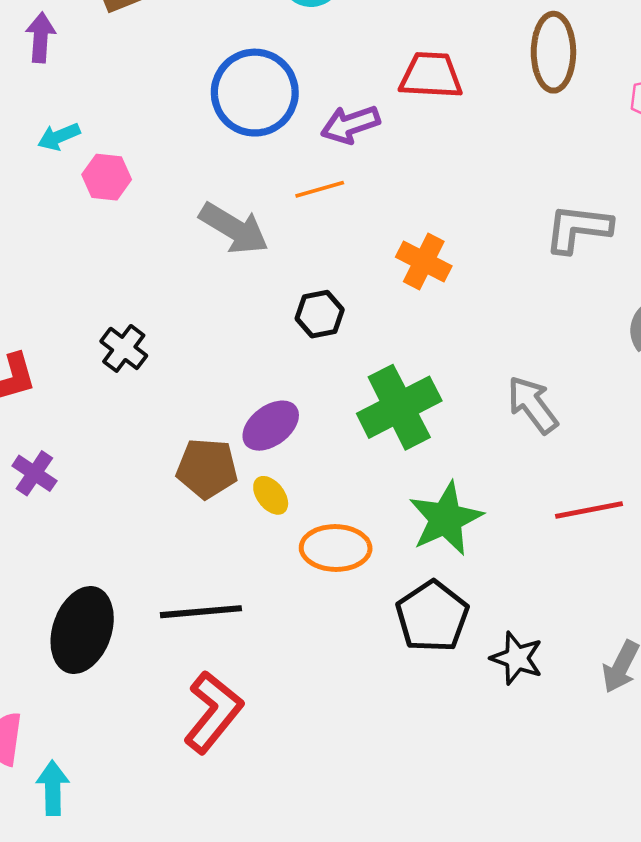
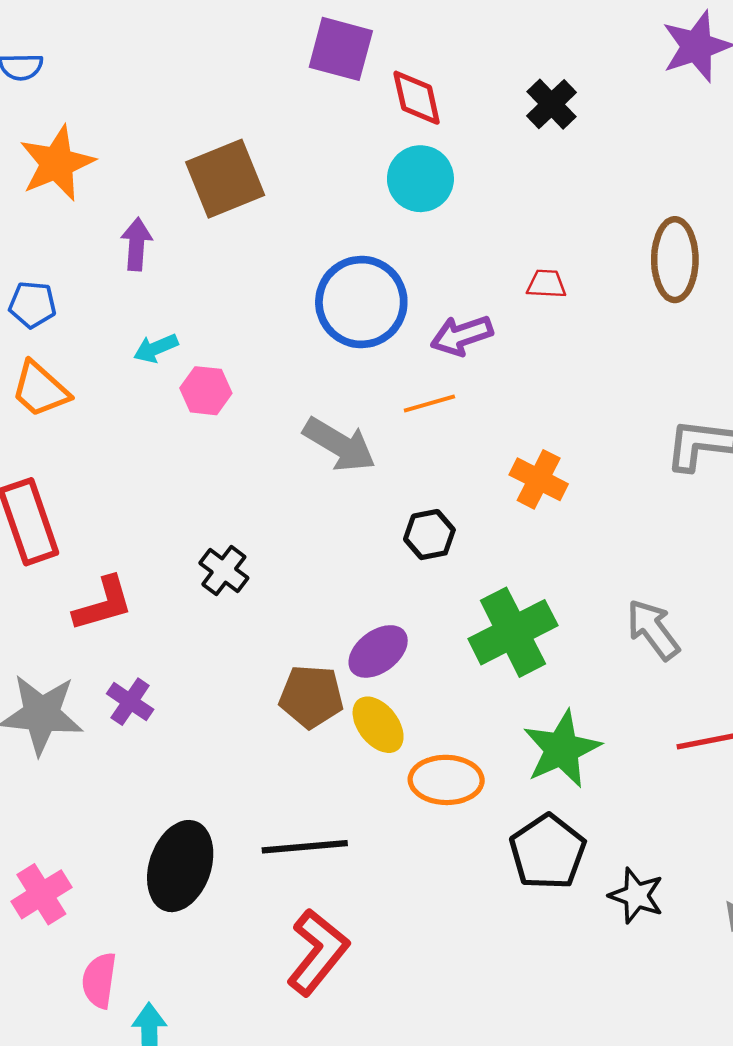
red trapezoid: (431, 75) -> (546, 284), size x0.6
yellow ellipse: (271, 495) -> (378, 725), size x1.4

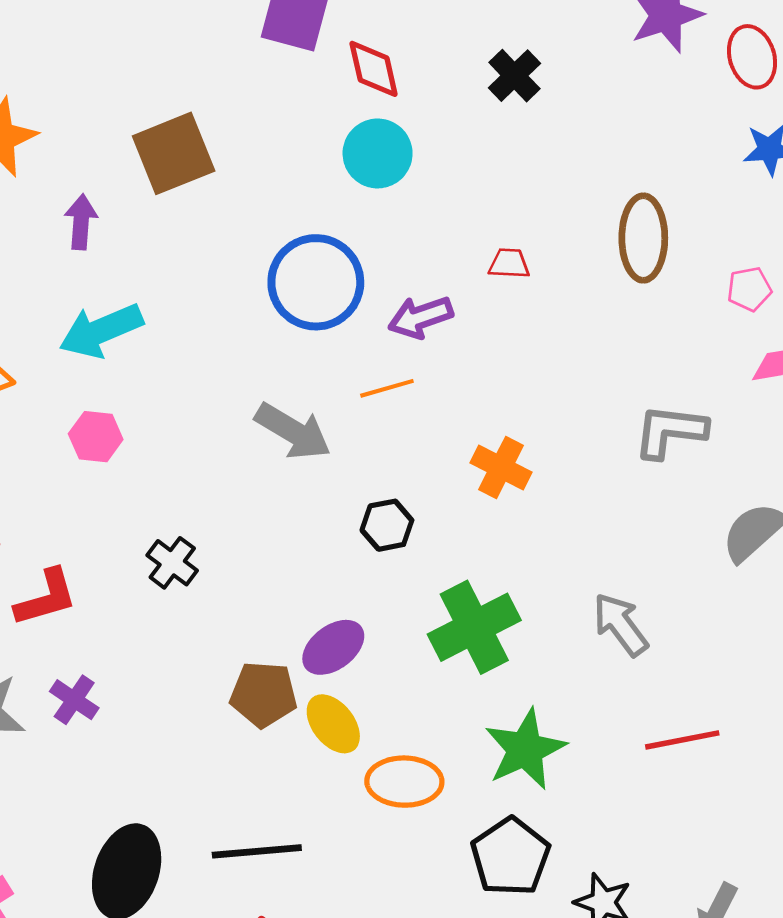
cyan arrow: (156, 348) -> (101, 331), size x1.8
pink hexagon: (206, 391) -> (96, 437), moved

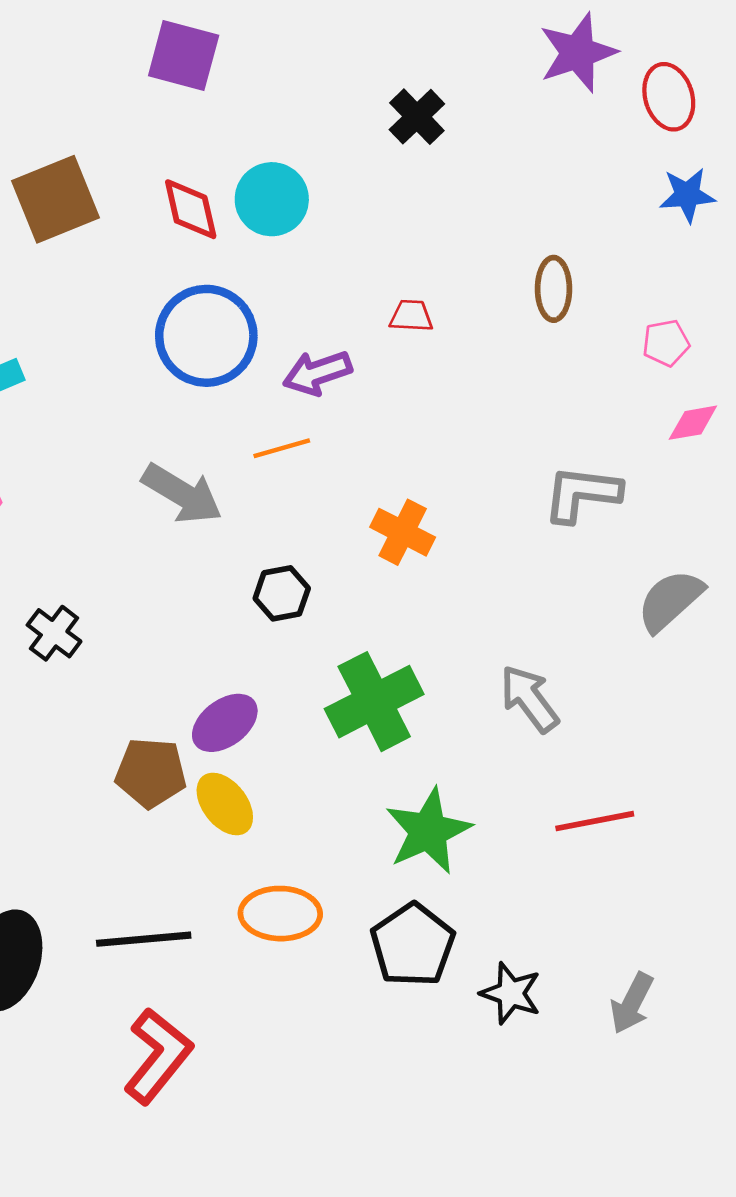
red diamond: (374, 69) -> (191, 209), moved
brown ellipse: (643, 238) -> (554, 289), size x0.7
orange ellipse: (404, 782) -> (280, 914), moved

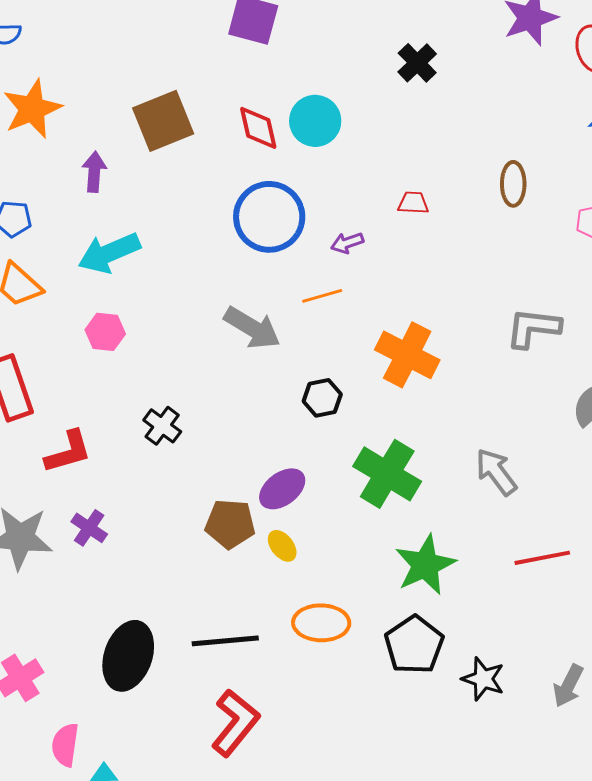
purple arrow: (317, 373) -> (347, 243), size x0.7
orange cross: (403, 532) -> (407, 355), size x1.4
green cross: (374, 702) -> (387, 474), turned -32
yellow ellipse: (225, 804) -> (282, 546), size x0.7

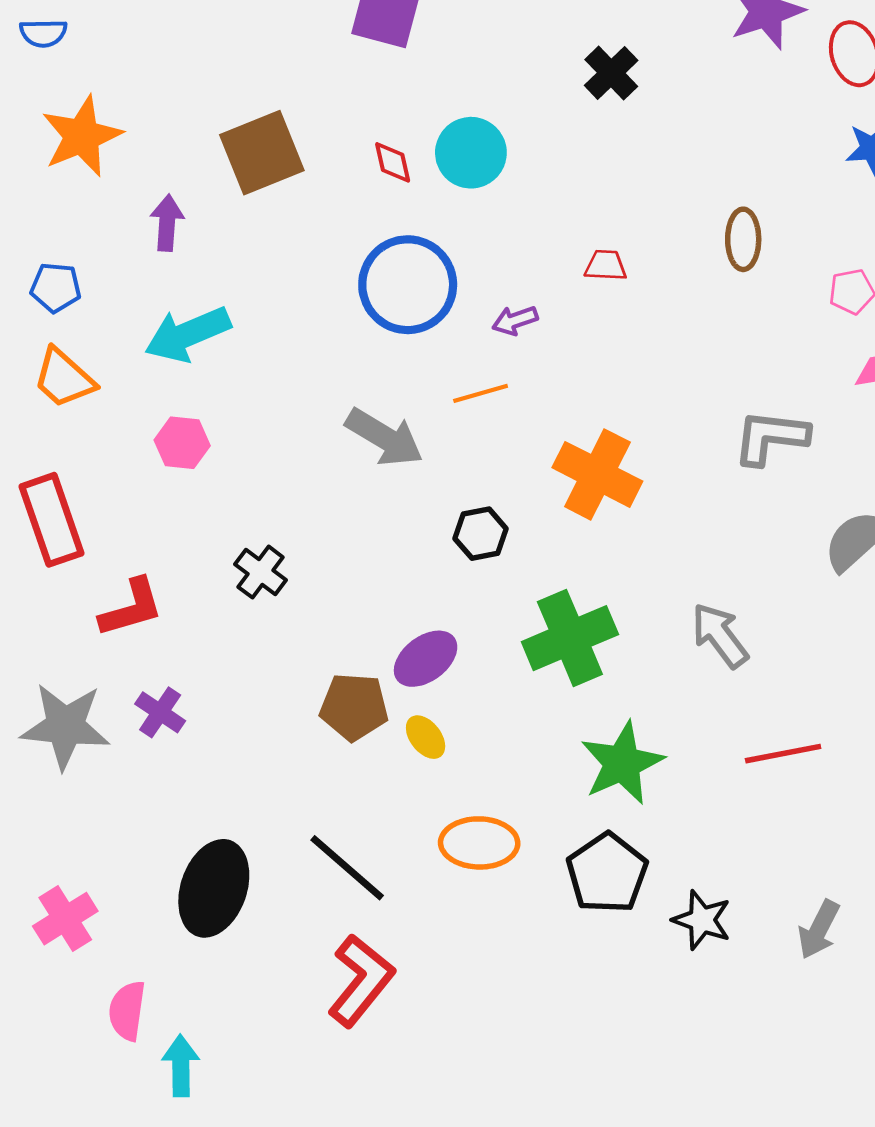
red diamond: (258, 128) -> (393, 162), size x0.7
green cross: (387, 474) -> (570, 638), turned 36
black line: (225, 641) -> (347, 868), turned 46

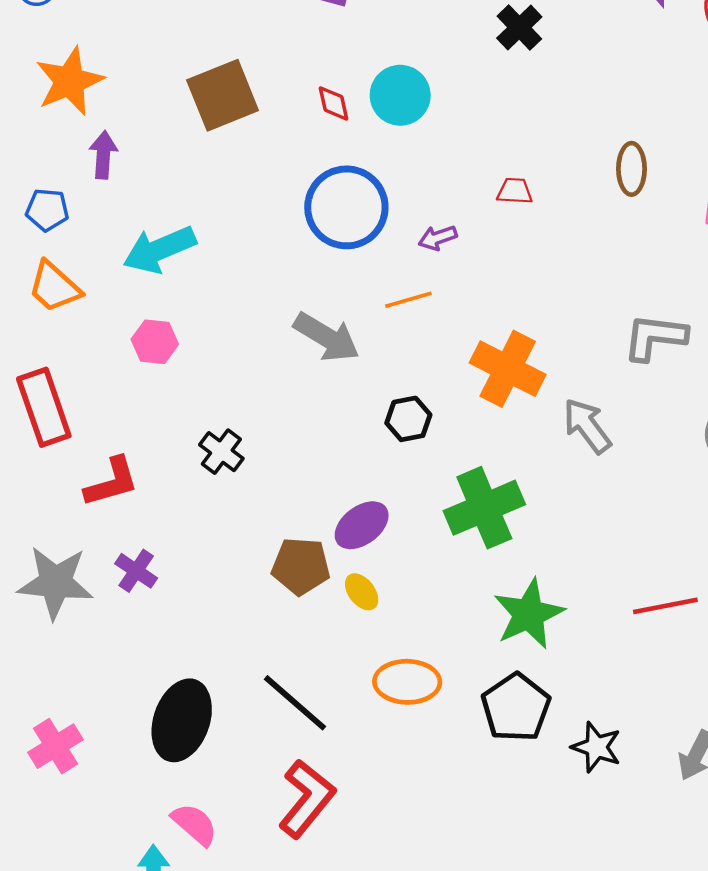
purple arrow: (167, 223) -> (103, 155), moved
gray arrow: (720, 635) -> (587, 426), moved
pink semicircle: (127, 1011) -> (195, 824), moved, turned 123

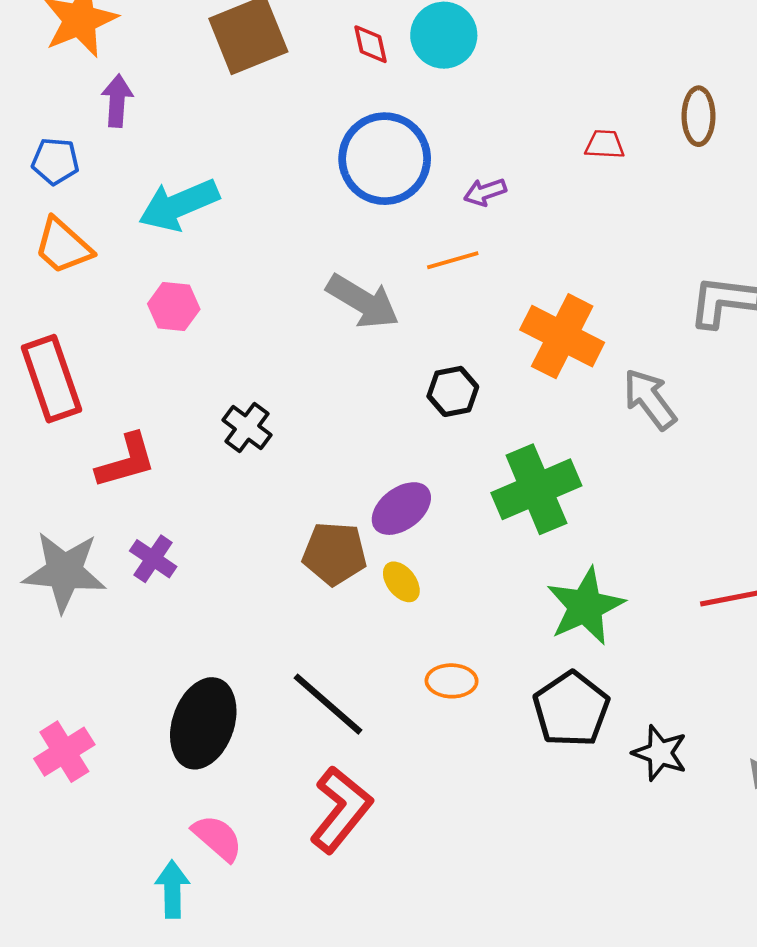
red trapezoid: (515, 191) -> (605, 144), moved
orange ellipse: (407, 682) -> (452, 681), size x0.7

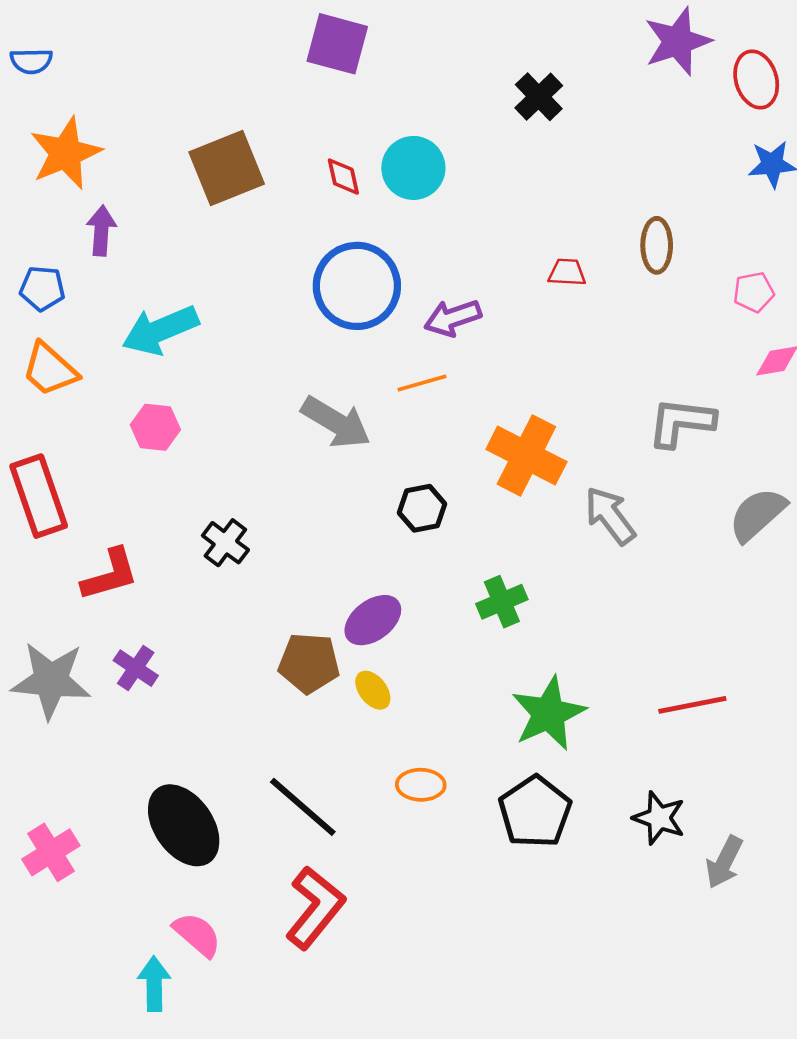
purple arrow: (485, 192) -> (453, 318), size x1.4
green cross: (536, 489) -> (502, 602), size x0.6
black ellipse: (203, 723) -> (184, 825), turned -54
black star: (660, 753) -> (659, 818), moved

